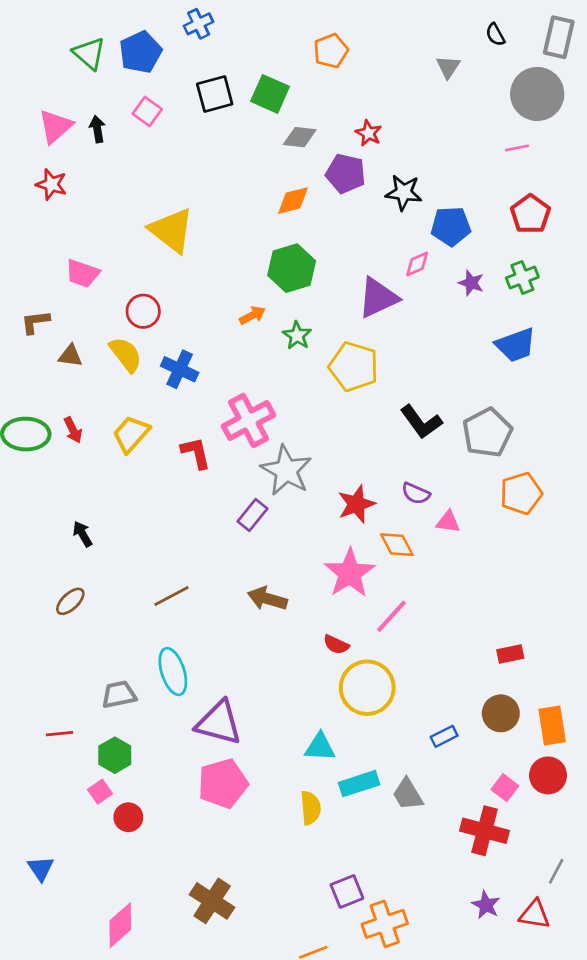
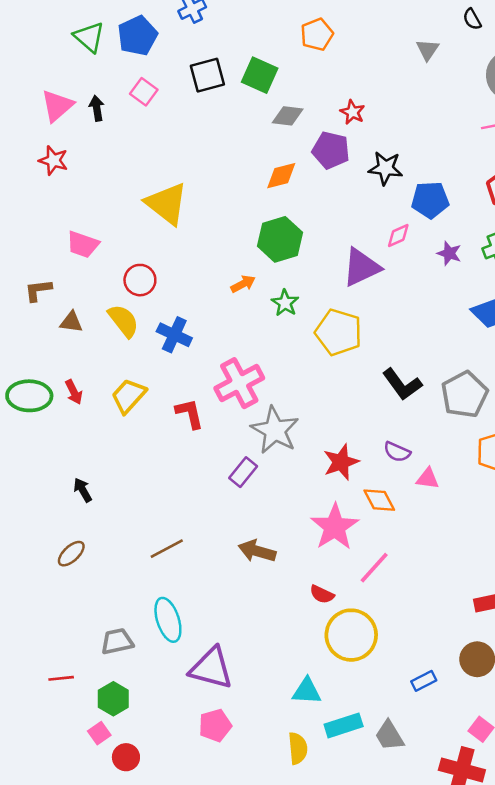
pink pentagon: (223, 784) -> (215, 725), size x0.7

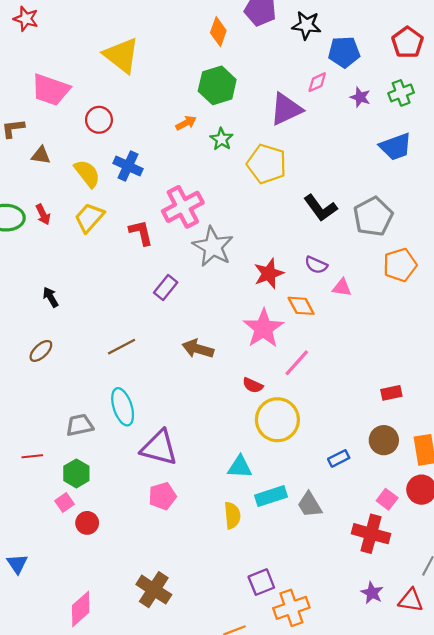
orange diamond: (281, 176) -> (218, 32), turned -56
pink trapezoid: (83, 244) -> (51, 90), size x1.4
yellow semicircle: (123, 321) -> (87, 174), moved
purple rectangle: (243, 472) -> (166, 287), moved

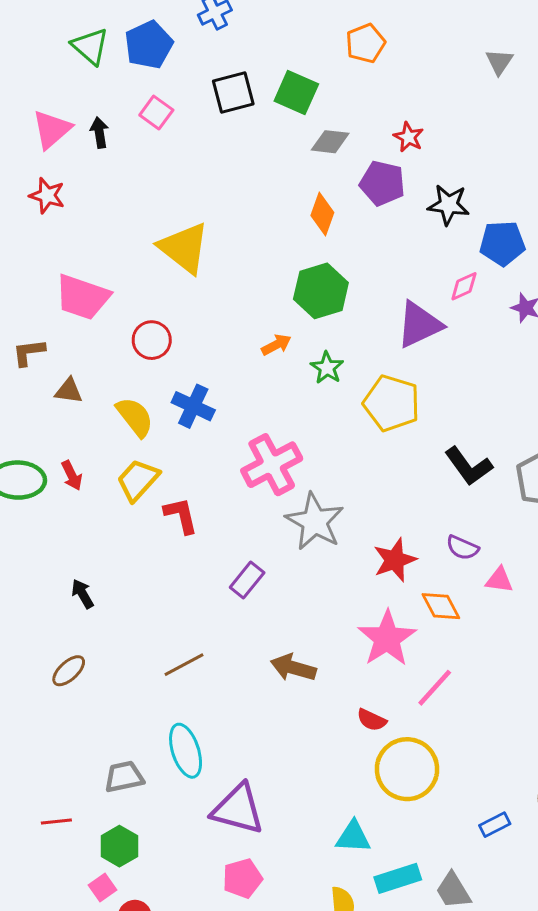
red L-shape: (141, 233) -> (181, 515), moved

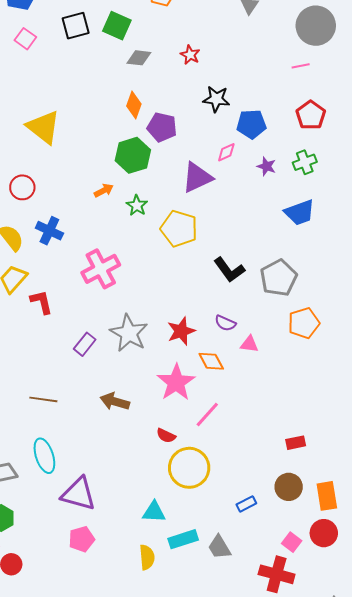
purple pentagon: (382, 183) -> (162, 127), moved
gray star: (315, 522) -> (129, 333), moved
brown line: (184, 665) -> (43, 399), turned 36

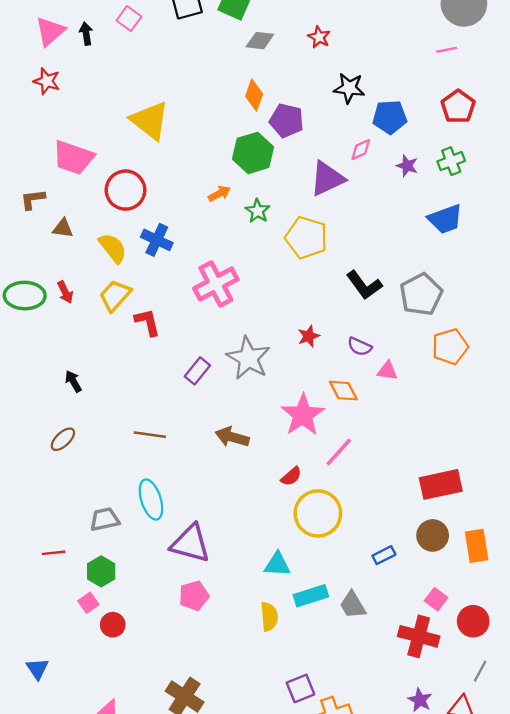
red circle: (22, 187) -> (125, 190), size x1.4
red star: (181, 331) -> (309, 336), moved, size x0.7
red semicircle: (166, 436) -> (291, 476), turned -66
red rectangle: (296, 443) -> (441, 484), size x1.8
red circle: (324, 533) -> (473, 621), moved

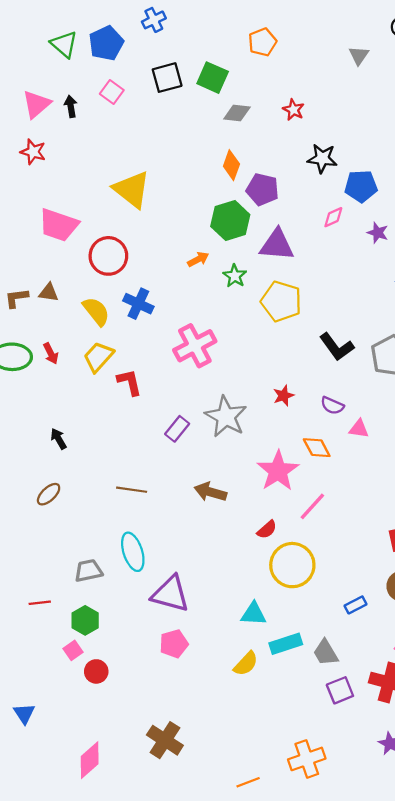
purple triangle: (327, 178) -> (277, 245), moved, turned 30
brown L-shape: (33, 199) -> (16, 298), moved
yellow semicircle: (269, 617) -> (246, 664), turned 48
purple square: (300, 688) -> (340, 690), moved

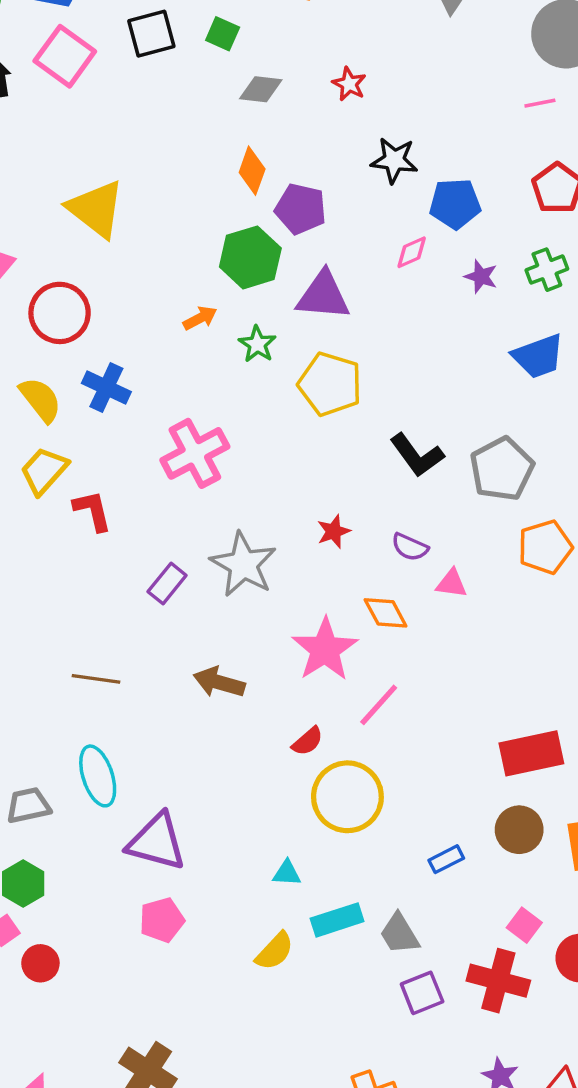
green square: (213, 78) -> (223, 34), size x0.7
pink square: (112, 92) -> (65, 56), size x1.6
cyan triangle: (254, 614) -> (287, 873), size x0.7

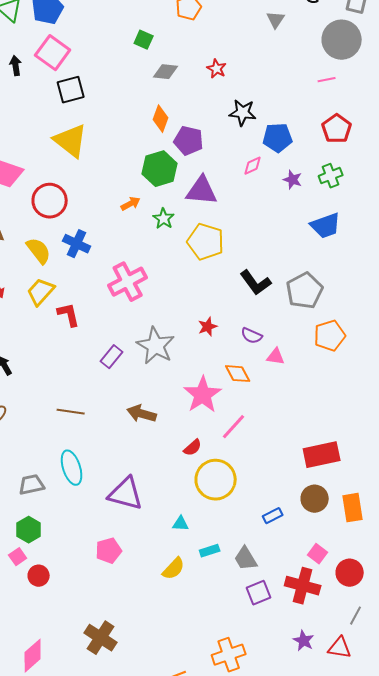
black square: (151, 34) -> (71, 90), moved
purple triangle: (157, 842) -> (126, 494), moved
cyan rectangle: (337, 920) -> (210, 551), size x0.7

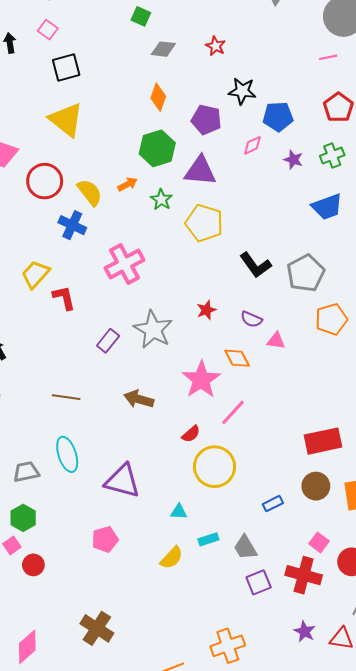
pink square: (53, 53) -> (48, 30), size x0.6
purple pentagon: (189, 141) -> (206, 120), moved
yellow semicircle: (39, 251) -> (90, 192), moved

